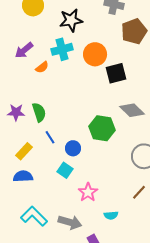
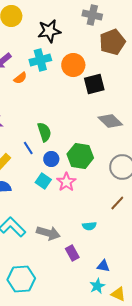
green semicircle: (39, 112) -> (44, 132), moved
green hexagon: (102, 128) -> (80, 156), moved
pink star: (88, 192) -> (66, 182), moved

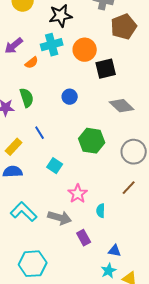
green semicircle: (44, 132) -> (27, 98), moved
blue circle: (51, 159) -> (70, 97), moved
pink star: (66, 182) -> (78, 194), moved
cyan semicircle: (89, 226) -> (101, 211), turned 96

